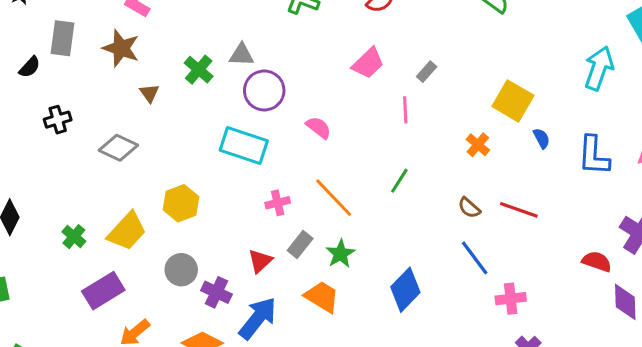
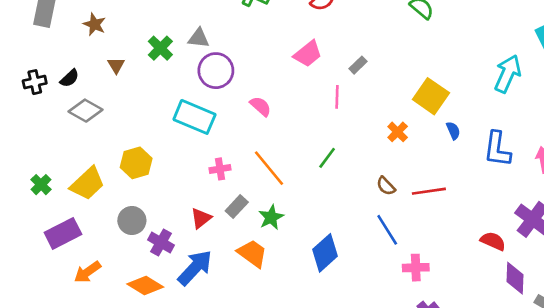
brown star: (121, 48) -> (94, 24), size x0.7
black semicircle: (30, 67) -> (70, 78), moved
red line: (519, 210) -> (429, 191), turned -32

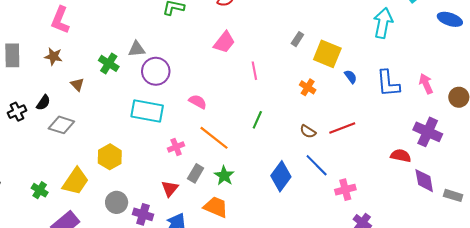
gray rectangle: (358, 65) -> (297, 39), moved
pink semicircle: (261, 106) -> (198, 102), moved
blue diamond: (325, 253) -> (281, 176), moved

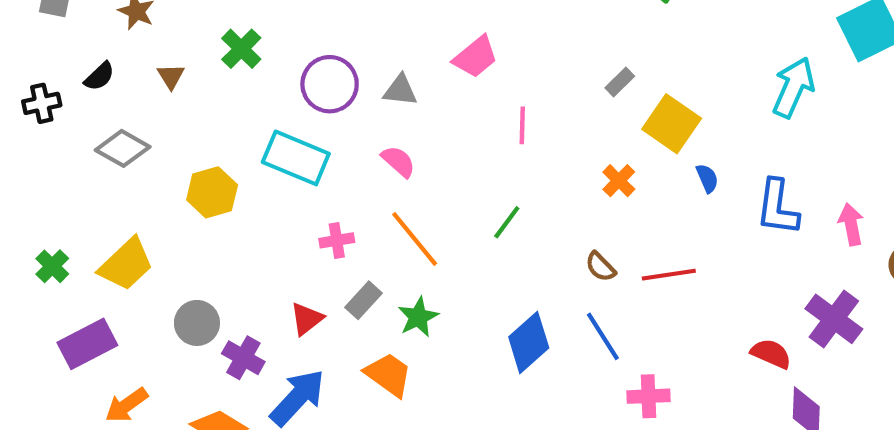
gray triangle: (137, 49) -> (400, 90), moved
black semicircle: (43, 103) -> (99, 76), moved
yellow hexagon: (110, 157) -> (212, 192), moved

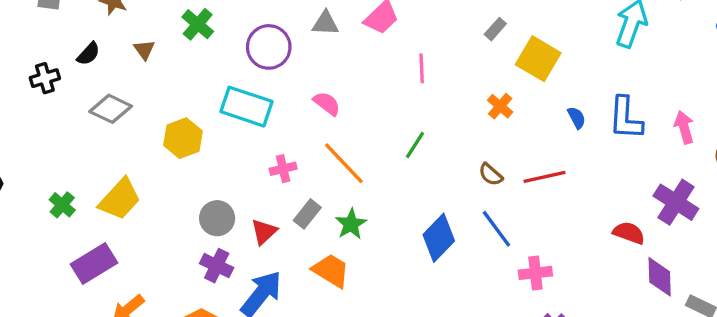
gray triangle: (400, 90) -> (325, 23), moved
blue semicircle: (707, 178) -> (577, 118), moved
gray circle: (197, 323) -> (217, 218), moved

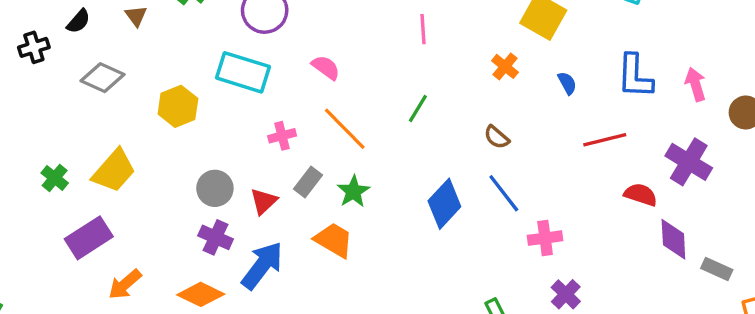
blue semicircle: (577, 118) -> (567, 83), moved
red line: (545, 177) -> (605, 140), moved

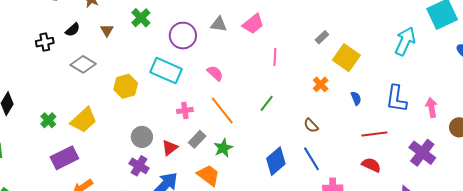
red semicircle: (641, 195) -> (371, 165), moved

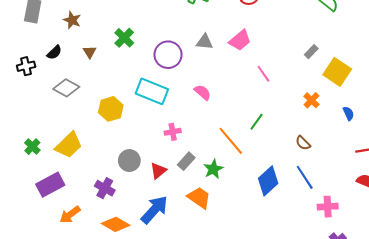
pink line: (275, 57) -> (263, 74), turned -36
orange line: (222, 110) -> (231, 141), moved
purple cross: (139, 166) -> (105, 188), moved

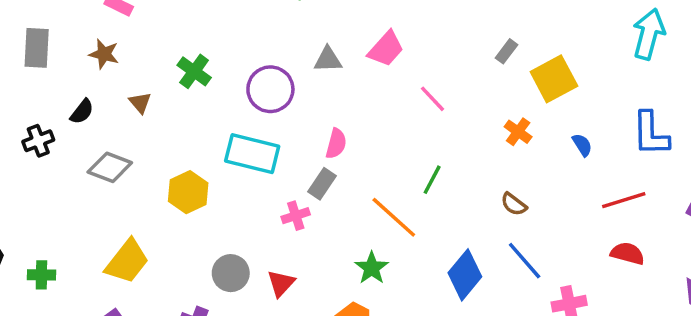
yellow square: (337, 72) -> (554, 79), turned 36
pink semicircle: (203, 92) -> (336, 144), turned 72
green cross: (32, 147) -> (41, 275), moved, turned -35
gray rectangle: (186, 161) -> (322, 184), moved

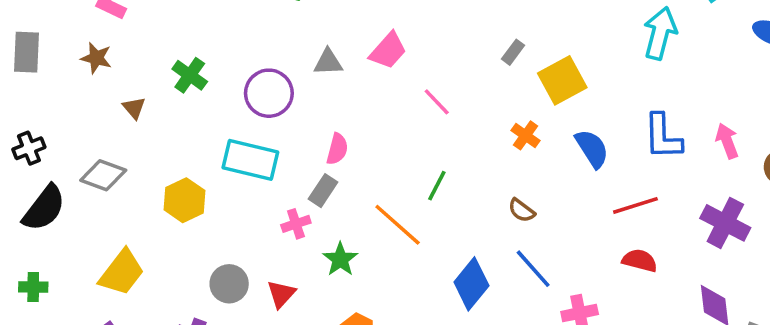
black semicircle: (82, 112) -> (44, 208), moved, size x1.8
blue semicircle: (582, 145) -> (592, 149), size x1.6
green star: (372, 268) -> (340, 259), moved

